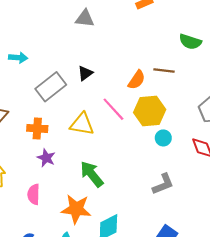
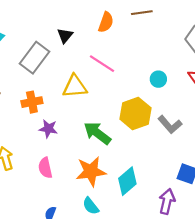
orange semicircle: (137, 80) -> (106, 22), moved
yellow hexagon: (150, 111) -> (135, 114), moved
gray L-shape: (163, 184) -> (170, 125), turned 85

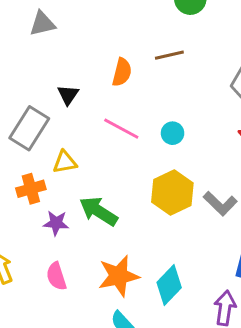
cyan circle: (158, 79) -> (173, 133), moved
yellow triangle: (75, 86) -> (65, 162), moved, size x0.7
green arrow: (97, 133) -> (99, 211), moved

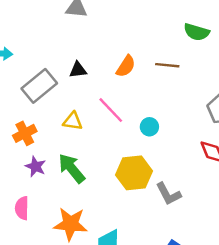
black triangle: (68, 95) -> (78, 70), turned 30
yellow triangle: (65, 162) -> (73, 121), moved
orange cross: (31, 189) -> (25, 133), turned -30

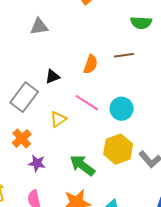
yellow triangle: (73, 121) -> (58, 119), turned -30
cyan circle: (149, 127) -> (122, 109), size x1.5
green arrow: (72, 168) -> (82, 165), moved

